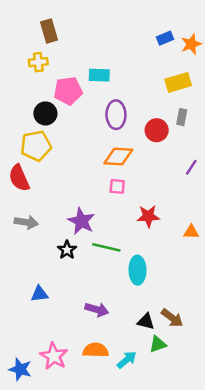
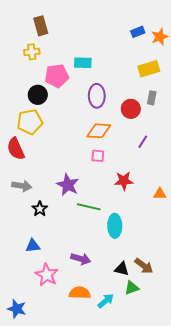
purple line: (191, 167) -> (143, 142), moved
black star: (67, 250) -> (40, 209), moved
pink star: (54, 356) -> (47, 275), moved

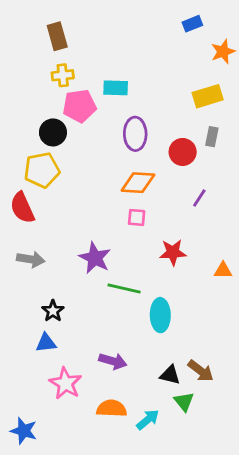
blue rectangle: (138, 32) -> (192, 24), moved
yellow cross: (32, 52) -> (63, 75), moved
black star: (40, 209) -> (53, 311), moved
green triangle: (132, 288) -> (184, 401), turned -49

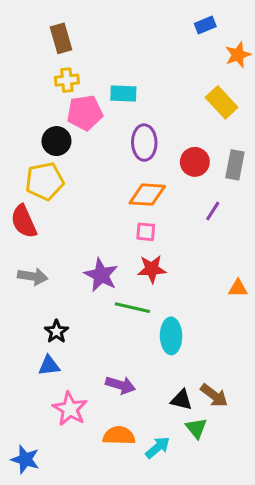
yellow rectangle: (208, 96) -> (222, 102), turned 64
gray rectangle: (212, 137) -> (235, 165), moved, size x1.4
red star: (173, 252) -> (152, 269), moved

